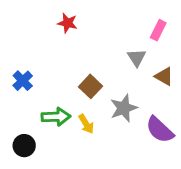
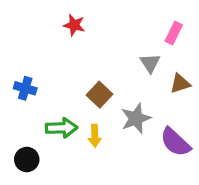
brown triangle: (164, 76) -> (180, 84), turned -48
blue cross: (23, 81) -> (25, 88), turned -30
yellow arrow: (86, 124) -> (95, 136), turned 30

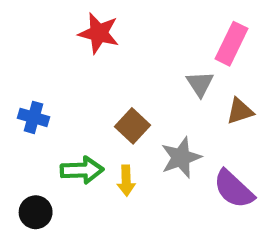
red star: (74, 25) -> (99, 33), size x1.4
pink rectangle: (174, 33) -> (232, 44), size x1.4

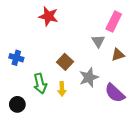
green arrow: (82, 170) -> (40, 84), turned 78

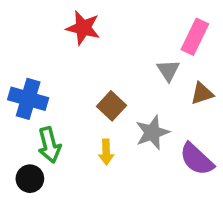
blue cross: (16, 58) -> (28, 99), size x1.5
green arrow: (40, 84) -> (49, 145), moved

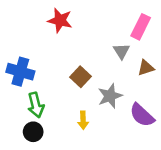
yellow arrow: (106, 152) -> (83, 120), moved
black circle: (30, 179) -> (33, 132), moved

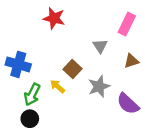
gray triangle: (121, 51) -> (100, 46), moved
green arrow: (36, 105) -> (32, 94), turned 40
yellow arrow: (83, 120) -> (57, 86), moved, turned 133

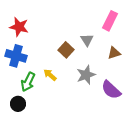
red star: (54, 18) -> (19, 27), moved
brown square: (72, 69) -> (66, 50), moved
black circle: (30, 119) -> (18, 104), moved

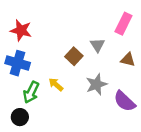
brown triangle: (114, 53) -> (128, 60), turned 32

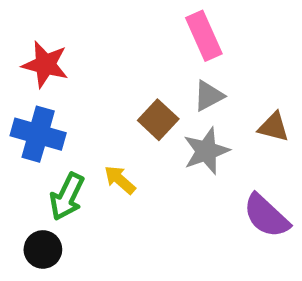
pink rectangle: (123, 24) -> (204, 36), moved, turned -50
gray triangle: (98, 45) -> (209, 96), turned 35
gray star: (96, 84) -> (206, 151), moved

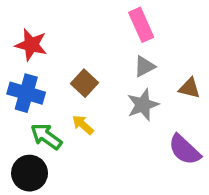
brown square: (158, 120) -> (85, 83), moved
green arrow: (67, 197) -> (46, 136), turned 100
black circle: (43, 249) -> (30, 173), size x1.4

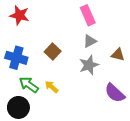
red star: (31, 45) -> (19, 15), moved
yellow arrow: (83, 125) -> (52, 87), moved

